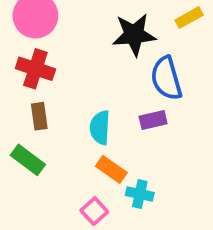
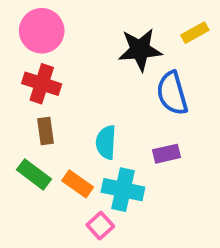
purple rectangle: (153, 120) -> (166, 154), moved
orange rectangle: (111, 169) -> (78, 184), moved
cyan cross: (140, 194) -> (123, 190), moved, size x1.5

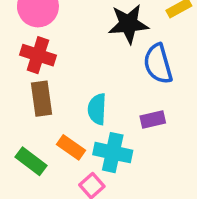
brown rectangle: (45, 131) -> (41, 99), size x1.4
green rectangle: (34, 174) -> (31, 161), moved

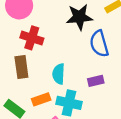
red cross: (38, 55) -> (32, 38), moved
orange rectangle: (71, 147) -> (41, 99), turned -54

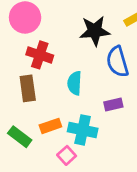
cyan semicircle: (59, 74) -> (75, 83), moved

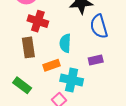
orange rectangle: (50, 126) -> (52, 65), moved

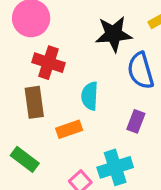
purple rectangle: (96, 60) -> (136, 121), turned -56
cyan cross: (72, 80) -> (115, 167), moved, turned -30

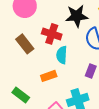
red cross: (49, 63) -> (52, 34), moved
brown rectangle: (34, 102) -> (25, 44), moved, turned -30

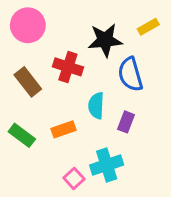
cyan semicircle: (62, 55) -> (96, 106), moved
green rectangle: (21, 95) -> (22, 135), moved

